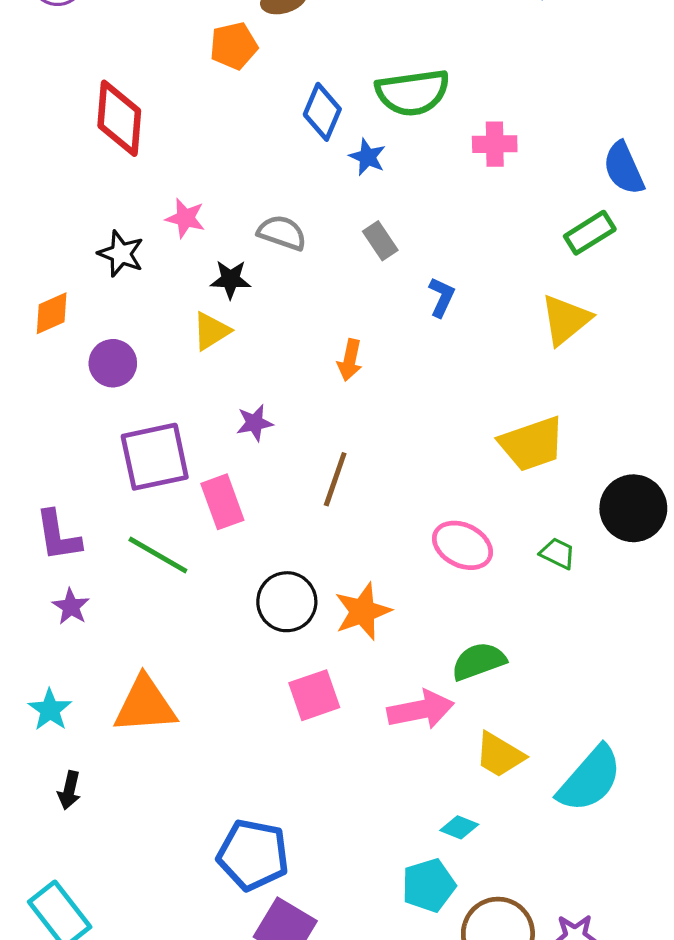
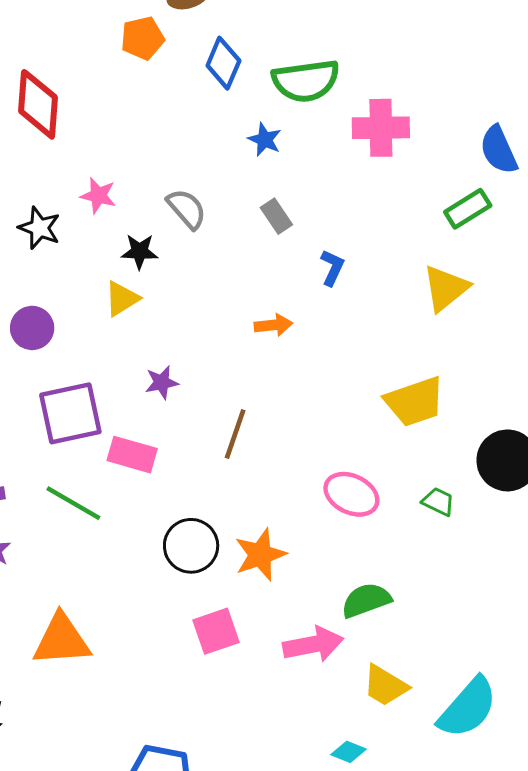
blue diamond: (322, 112) -> (223, 63), moved
pink cross: (495, 144) -> (381, 128), size x1.4
gray semicircle: (282, 233) -> (187, 209), turned 30
orange arrow: (350, 360) -> (273, 325), moved, turned -108
pink rectangle: (222, 502) -> (132, 455), turned -54

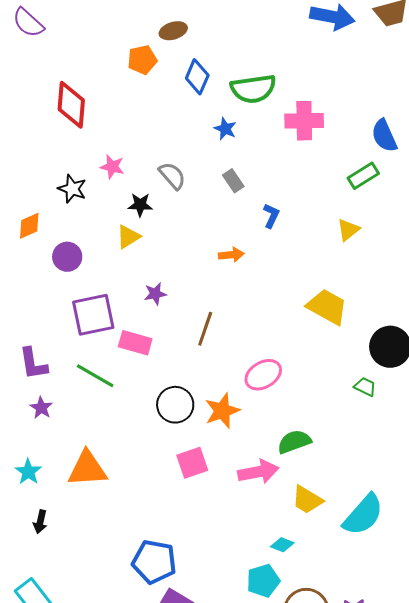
yellow triangle: (446, 288) -> (348, 230), size x0.7
yellow trapezoid: (415, 402) -> (327, 307), turned -132
pink ellipse: (351, 494) -> (263, 375), moved, turned -57
green trapezoid: (438, 502) -> (365, 387), moved

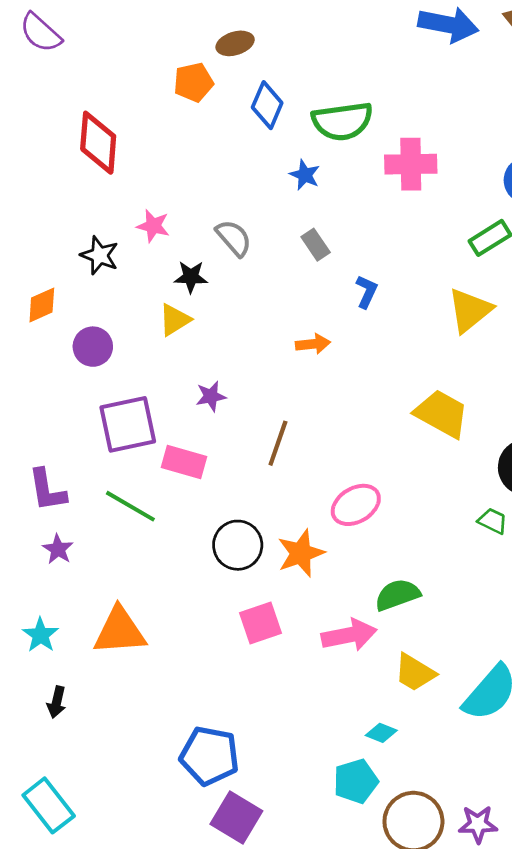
yellow triangle: (348, 230) -> (470, 310), size x1.5

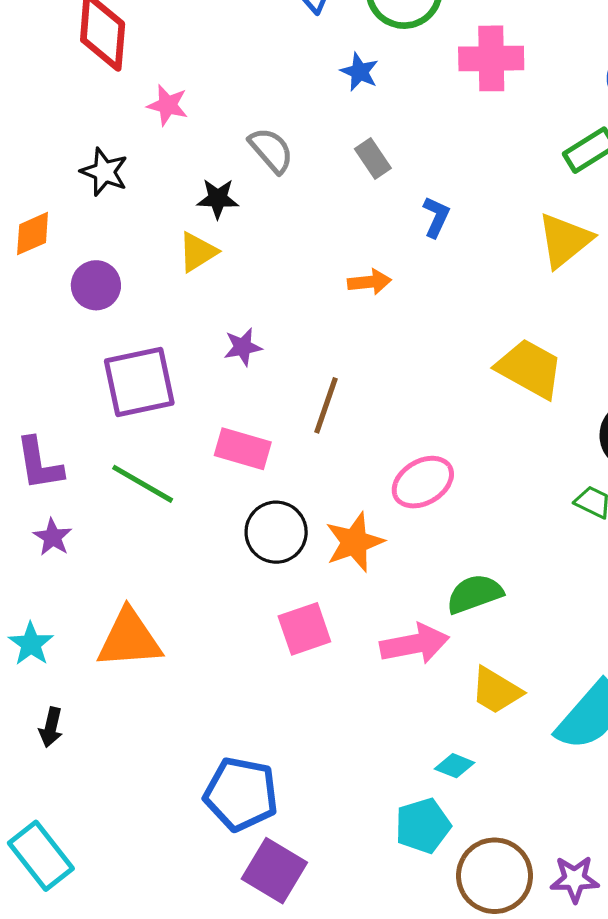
pink star: (153, 226) -> (168, 105), moved
pink rectangle: (184, 462) -> (243, 449), moved

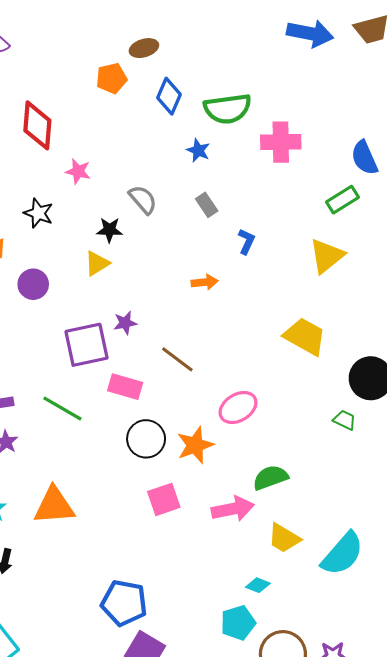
purple square: (139, 382) -> (86, 345), moved
brown line: (326, 405) -> (177, 359), turned -72

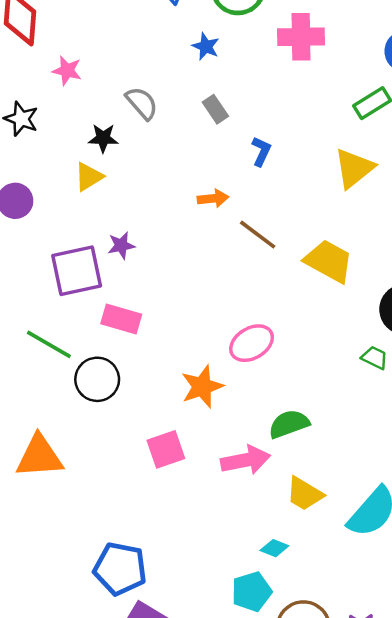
brown line: (177, 359) -> (258, 235), moved
black circle: (146, 439) -> (97, 379), moved

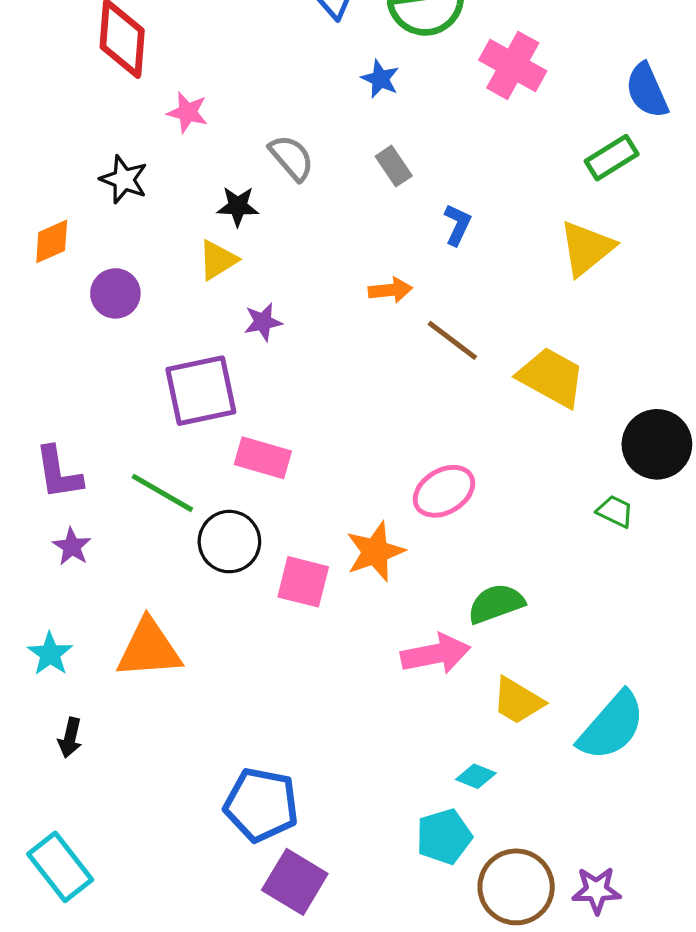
pink cross: (301, 37) -> (513, 65), turned 30
purple star: (121, 245) -> (263, 322), moved
pink square: (166, 449) -> (303, 582), moved, turned 33

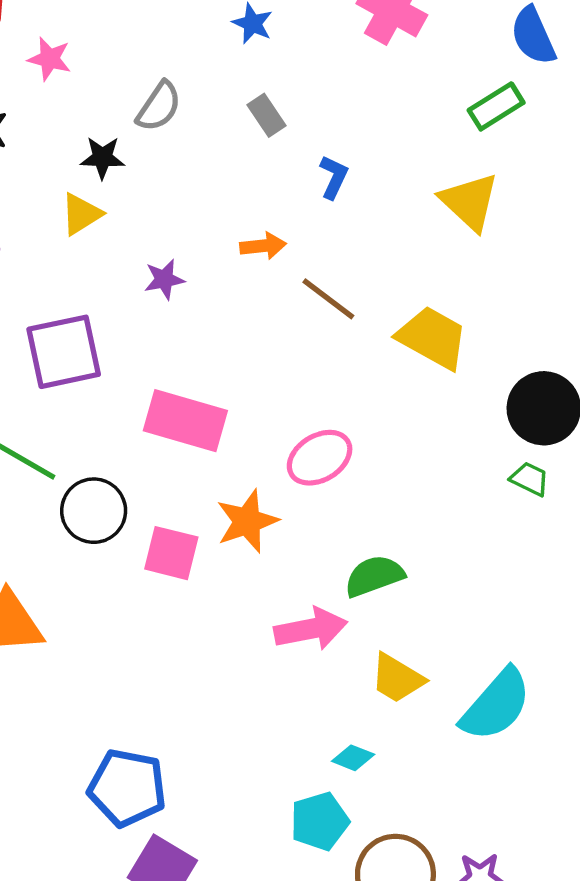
gray semicircle: (291, 158) -> (159, 106), turned 75
yellow triangle: (586, 248) -> (470, 202), turned -38
purple star: (263, 322) -> (164, 279), moved
pink rectangle: (263, 458) -> (185, 421), moved, size x1.4
green trapezoid: (615, 511) -> (530, 479), moved

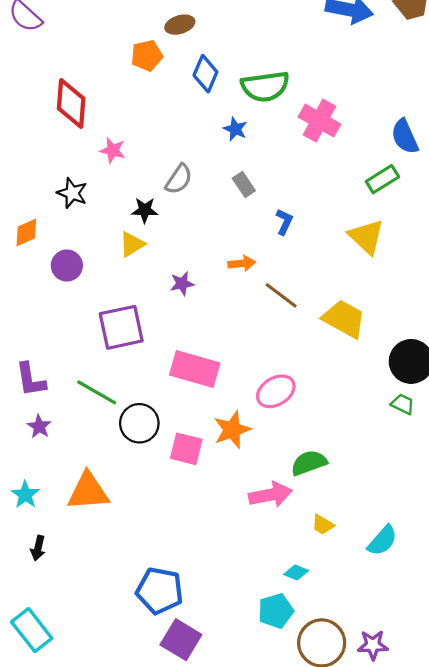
yellow trapezoid: (397, 678) -> (323, 525), size x0.7
cyan semicircle: (496, 705) -> (382, 541), size x0.7

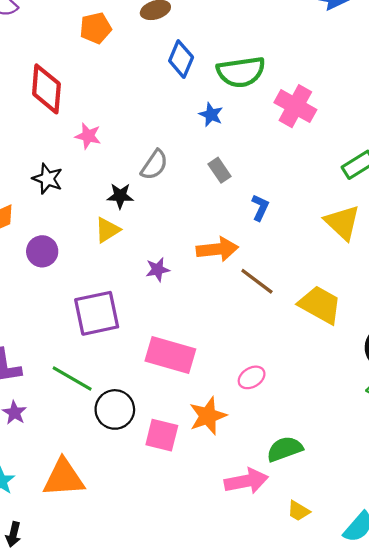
orange pentagon: (147, 56) -> (96, 28), moved
orange arrow: (242, 263) -> (217, 249), size x1.5
pink ellipse: (276, 391) -> (252, 377), size x0.7

